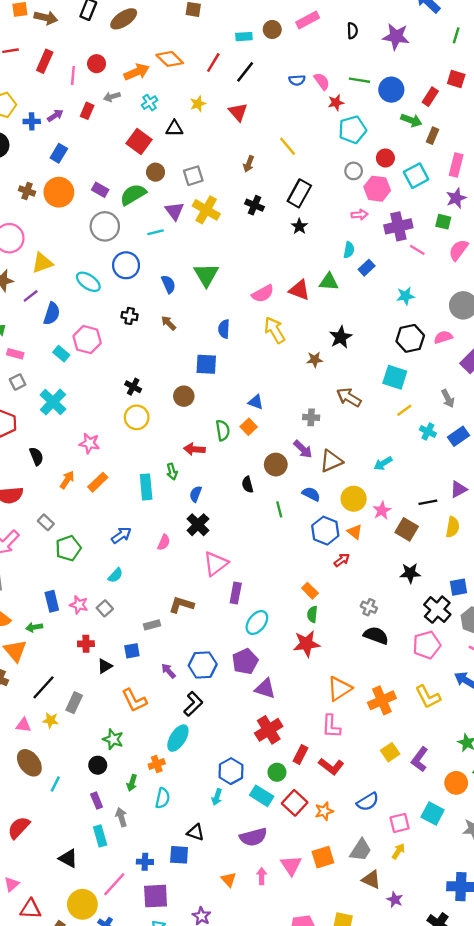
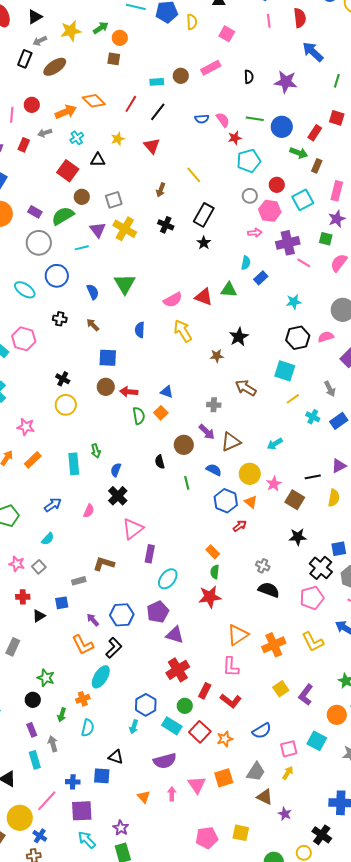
blue square: (206, 364) -> (108, 358), moved
red arrow: (194, 449) -> (129, 392), moved
orange L-shape: (134, 700) -> (83, 645), moved

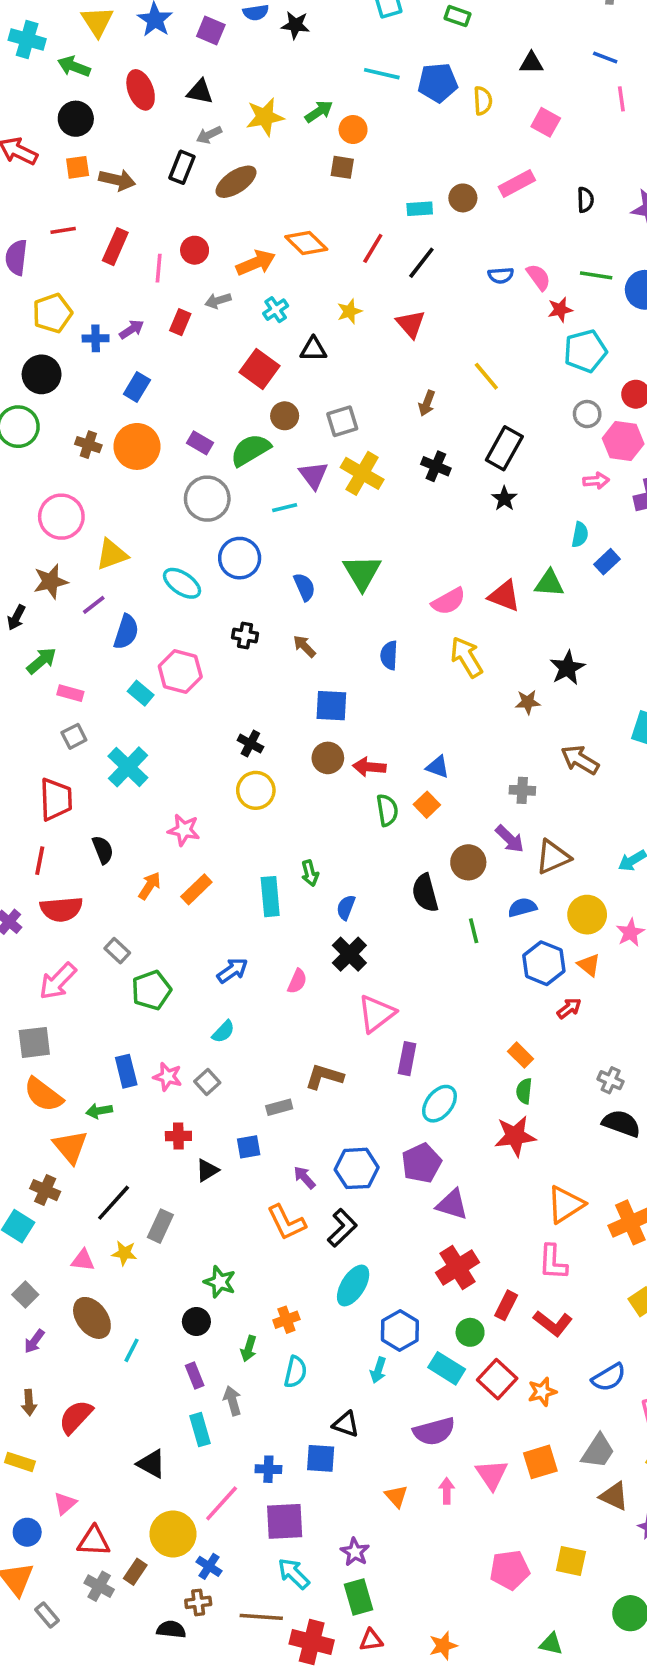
black triangle: (35, 17) -> (200, 92), turned 42
black semicircle: (160, 462) -> (425, 893), size x1.5
blue semicircle: (214, 470) -> (522, 907), turned -42
cyan ellipse: (101, 677) -> (353, 1286), moved

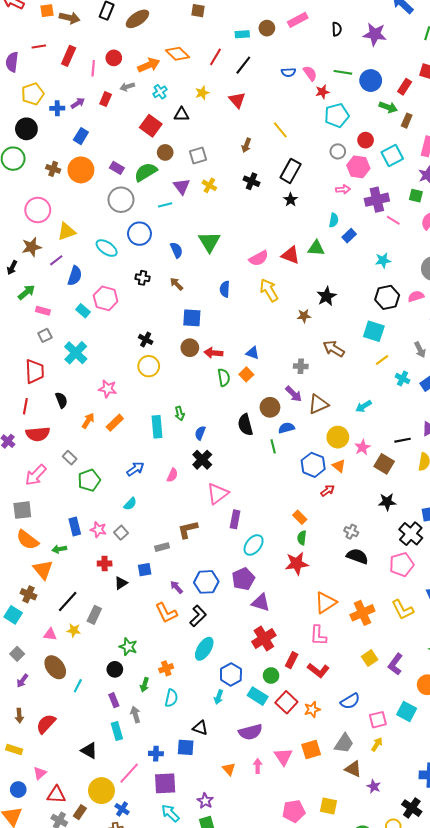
yellow cross: (362, 473) -> (209, 185), size x0.6
blue semicircle: (522, 907) -> (286, 428), moved
brown L-shape: (324, 1077) -> (188, 530), turned -30

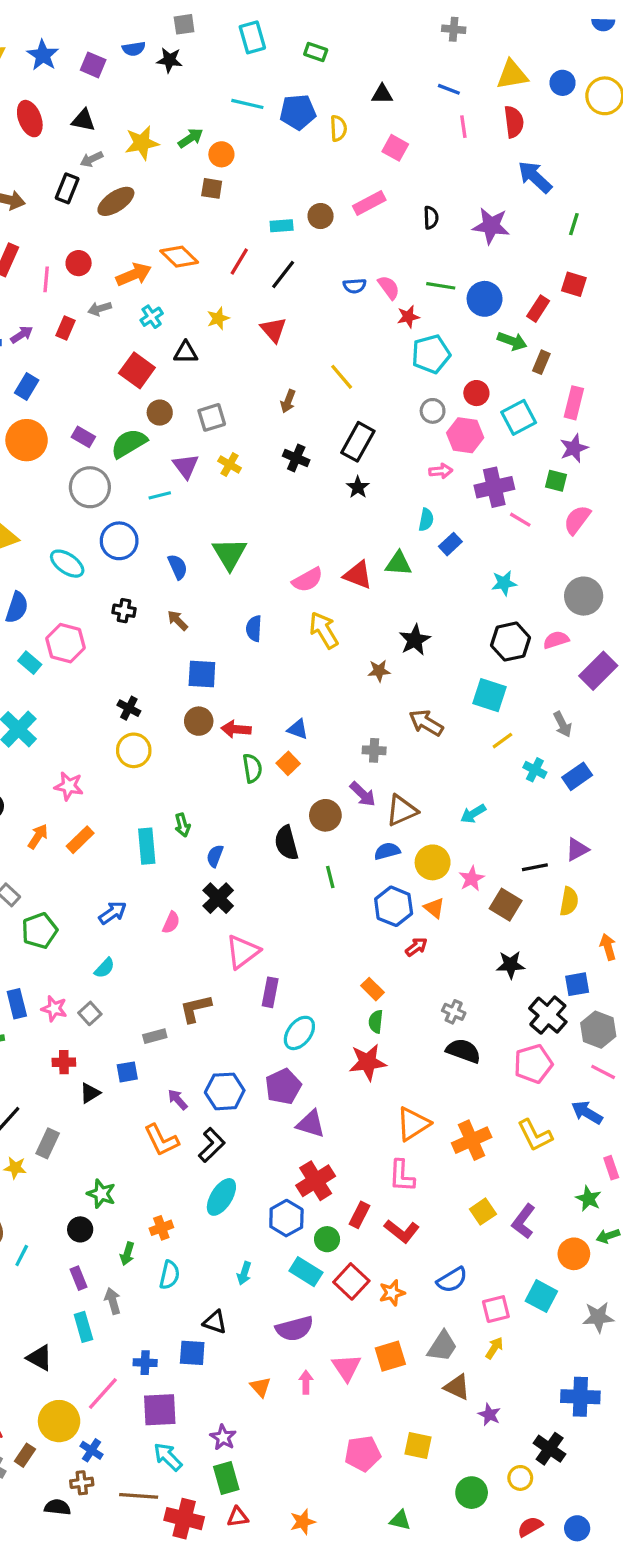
blue semicircle: (286, 428) -> (387, 851), moved
blue hexagon: (231, 674) -> (286, 1218), moved

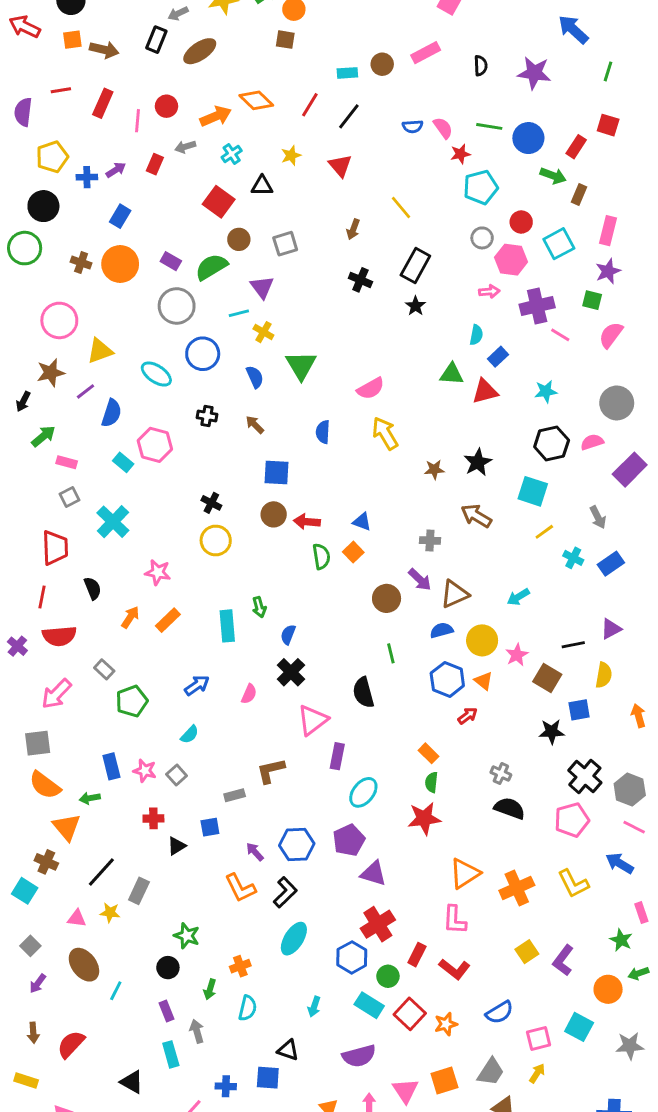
yellow cross: (230, 464) -> (263, 332), moved
red triangle: (358, 575) -> (485, 391), moved, turned -36
black star: (415, 640) -> (478, 462), moved
black semicircle: (286, 843) -> (363, 693), moved
blue square: (577, 984) -> (579, 710), moved

